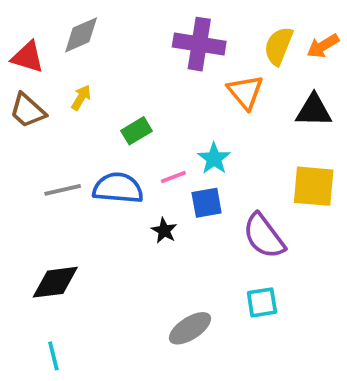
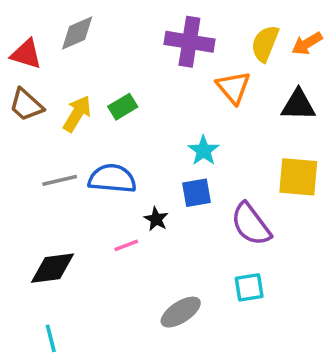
yellow arrow: (81, 98) -> (77, 114), moved, size x1.5
green rectangle: (136, 131) -> (123, 107), moved
pink line: (173, 177) -> (126, 245), moved

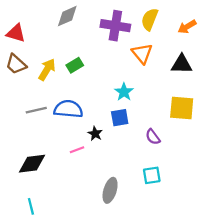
gray diamond: (77, 33) -> (67, 16), moved
yellow semicircle: (265, 44) -> (150, 19), moved
purple semicircle: (251, 224) -> (153, 137), size x0.6
gray ellipse: (181, 312) -> (110, 190), turned -40

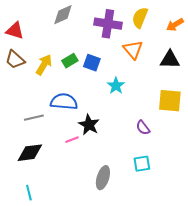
gray line: (36, 110) -> (34, 118), moved
blue square: (120, 118) -> (92, 63), moved, turned 30
black star: (95, 134) -> (89, 125), size x1.5

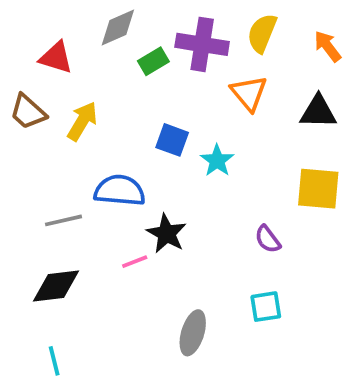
orange arrow: (175, 25) -> (328, 46), turned 84
red triangle: (15, 31) -> (56, 58), moved
green rectangle: (70, 61) -> (153, 61), moved
blue square: (92, 63) -> (172, 140), moved

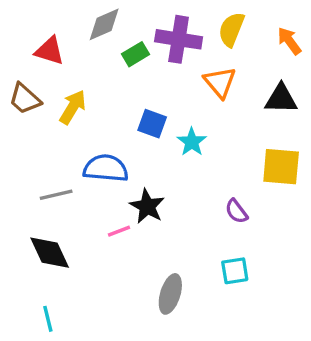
black diamond: (56, 286) -> (50, 253), turned 72

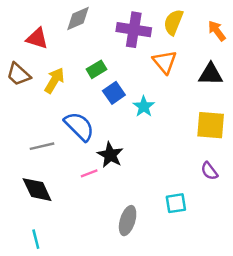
green rectangle: (136, 54) -> (97, 69), moved
blue square: (152, 124) -> (114, 93), turned 35
blue semicircle: (106, 168) -> (79, 126), turned 40
purple semicircle: (236, 211) -> (209, 171), moved

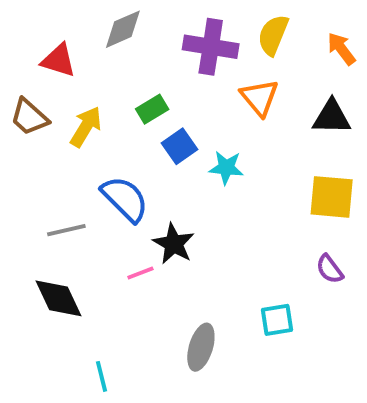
cyan star: (144, 107) -> (226, 168), turned -30
cyan line: (36, 239) -> (101, 376), moved

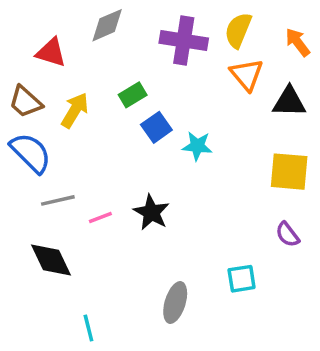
orange triangle: (259, 97) -> (247, 75), moved
blue semicircle: (125, 199) -> (31, 153), moved
pink line: (140, 273) -> (100, 217), moved

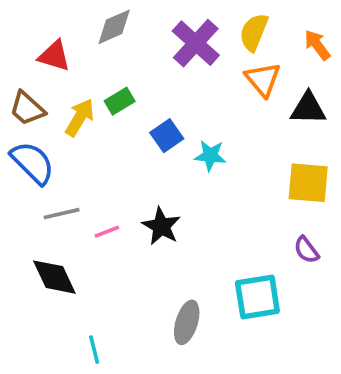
purple cross: (184, 41) -> (196, 43), turned 33
green rectangle: (133, 95) -> (120, 101), moved
cyan square: (242, 279) -> (257, 297), size x1.5

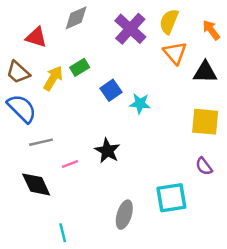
pink line: (107, 232) -> (70, 164), moved

